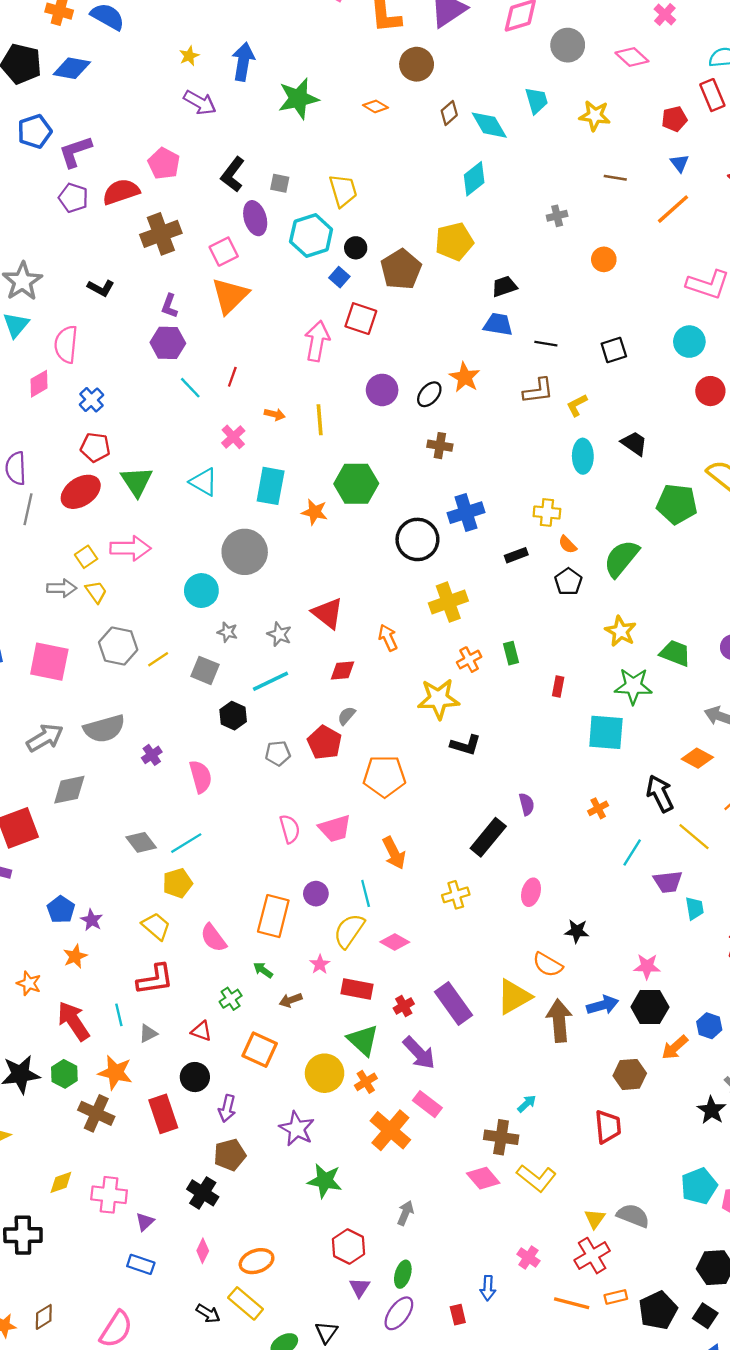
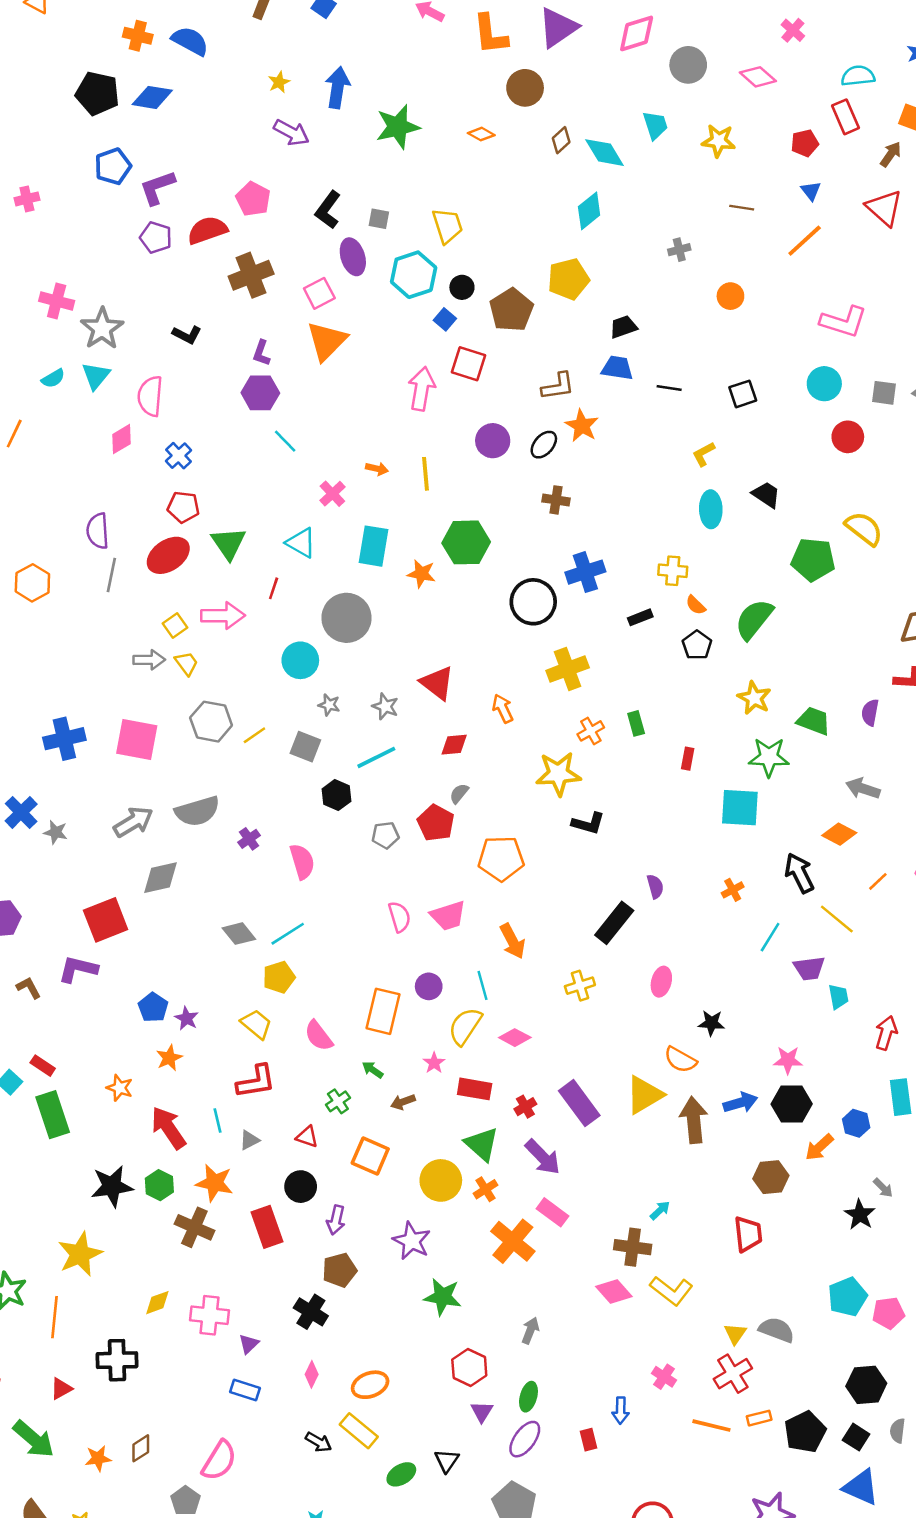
red line: (232, 377) -> (274, 588), moved
brown L-shape: (538, 391) -> (558, 386), moved

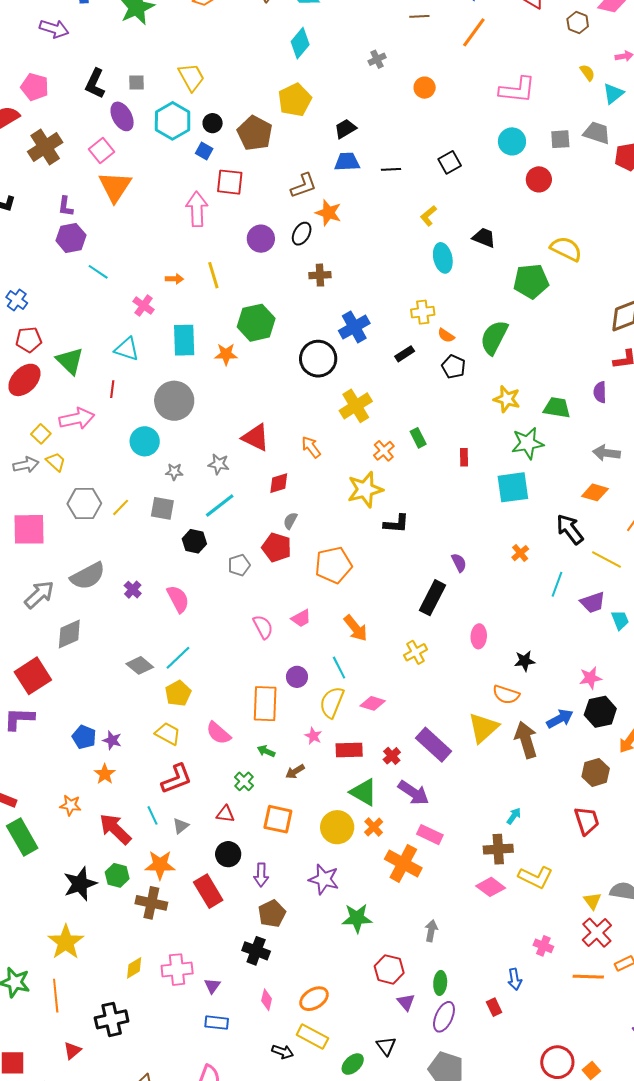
pink trapezoid: (448, 916) -> (301, 618), size x0.7

